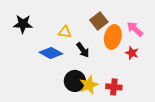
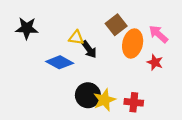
black arrow: (83, 50) -> (89, 49), moved

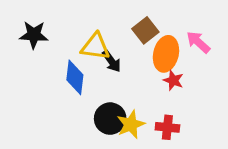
yellow triangle: (76, 38) -> (95, 47), size x1.5
blue diamond: (60, 62) -> (75, 77), turned 68
red star: (155, 62) -> (173, 80), moved

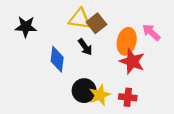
brown square: (145, 30) -> (96, 23), moved
yellow triangle: (95, 47) -> (80, 19), moved
red star: (173, 80) -> (132, 61), size x1.6

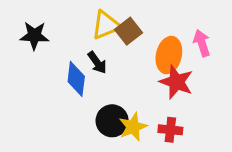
yellow triangle: (80, 19) -> (106, 25), turned -30
pink arrow: (151, 32) -> (202, 43), turned 30
black arrow: (85, 47) -> (97, 63), moved

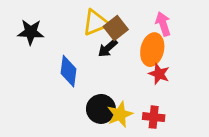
pink arrow: (202, 43) -> (163, 24), moved
black arrow: (97, 63) -> (108, 48), moved, turned 85
red star: (176, 82) -> (159, 74), size x0.7

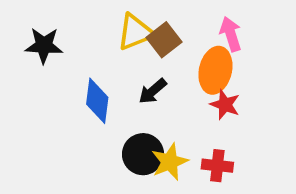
black arrow: (108, 48) -> (153, 91), moved

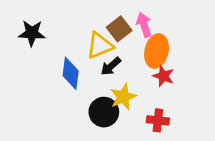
yellow triangle: (135, 32) -> (100, 46), moved
pink arrow: (231, 34) -> (144, 25), moved
yellow star: (170, 162) -> (123, 97), moved

